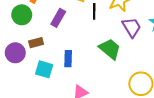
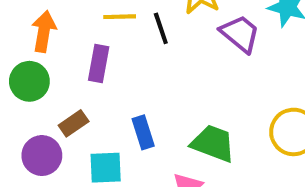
green trapezoid: (110, 49) -> (213, 143), moved

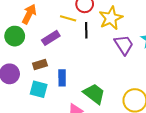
purple rectangle: (99, 64) -> (51, 38), turned 30
brown rectangle: (74, 123) -> (40, 64), moved

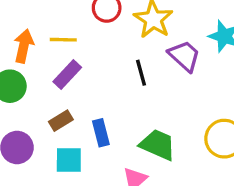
yellow line: (68, 18) -> (63, 40), moved
black line: (86, 30) -> (141, 73), moved

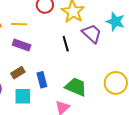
purple rectangle: (67, 74) -> (22, 45), turned 66

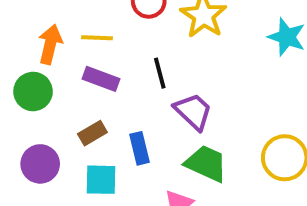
purple trapezoid: (92, 33) -> (193, 111), moved
black line: (66, 44) -> (160, 73), moved

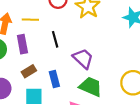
black line: (160, 73) -> (55, 39), moved
purple rectangle: (101, 79) -> (22, 44), moved, turned 60

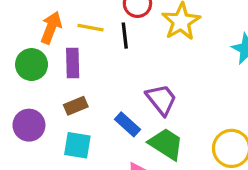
black line: (55, 39) -> (125, 36), moved
blue rectangle: (54, 79) -> (127, 124), moved, turned -42

